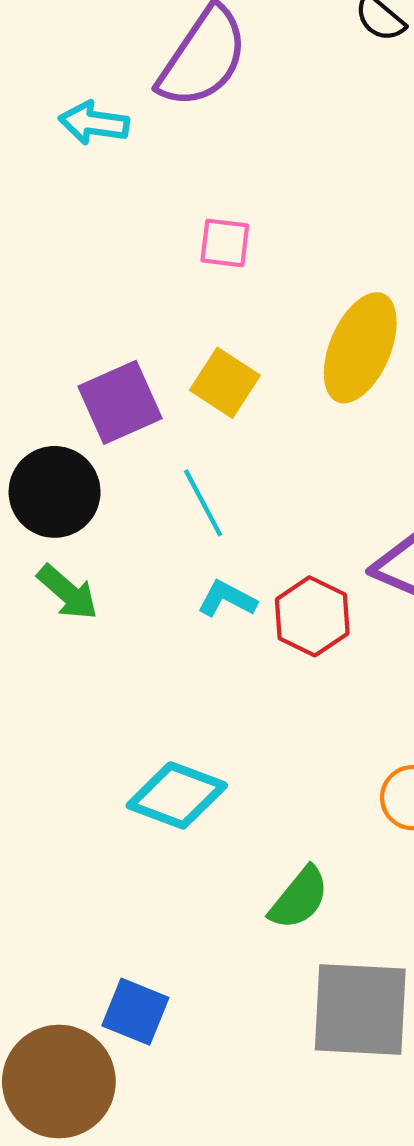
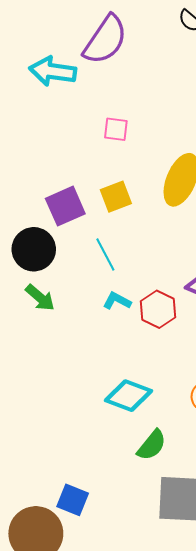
cyan arrow: (94, 123) -> (53, 71), size x1.4
yellow square: (225, 383) -> (116, 197), turned 36
cyan diamond: (177, 795) -> (129, 396), moved

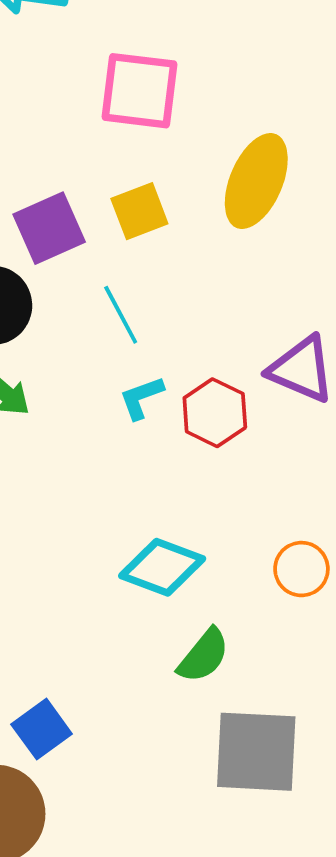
pink square: (116, 129) -> (139, 91), size x1.8
cyan L-shape: (117, 301) -> (141, 398), turned -48
blue square: (73, 500) -> (42, 729), moved, turned 32

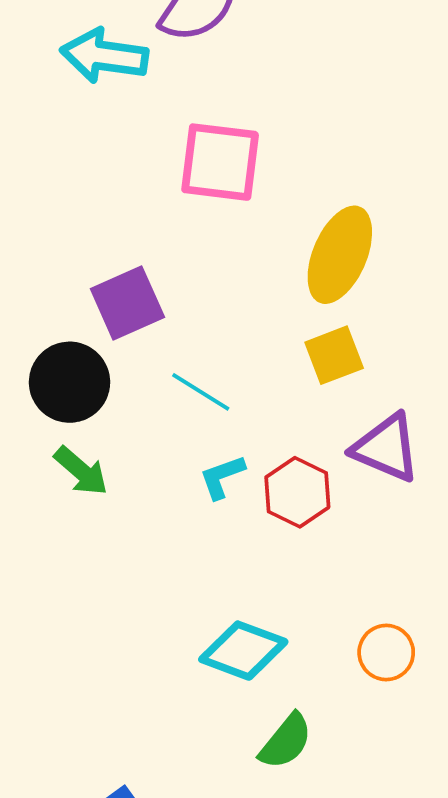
yellow square: (139, 211) -> (334, 355), moved
cyan line: (121, 315) -> (201, 392), turned -30

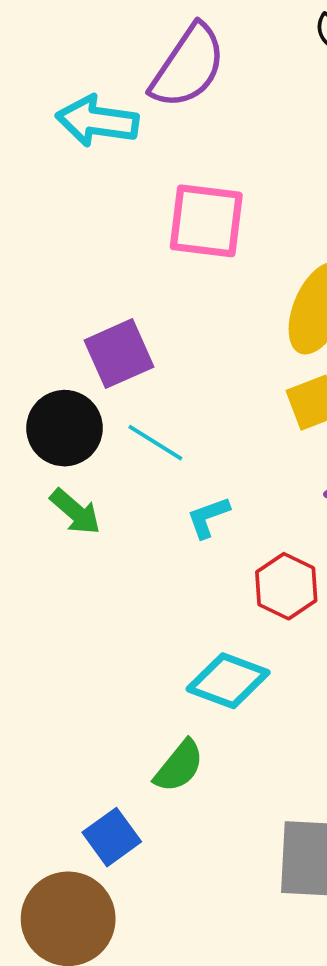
cyan line: (201, 392) -> (155, 443), moved
red hexagon: (297, 492) -> (286, 586), moved
green semicircle: (286, 741) -> (179, 766), moved

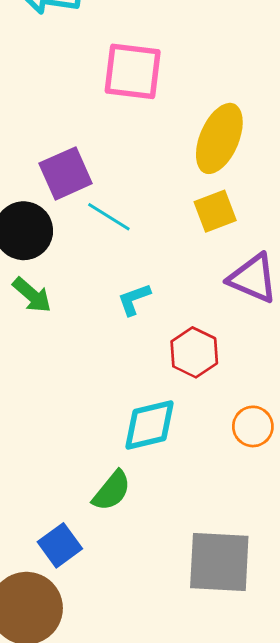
cyan line: (155, 443) -> (109, 217), moved
cyan diamond: (228, 681) -> (149, 425), turned -34

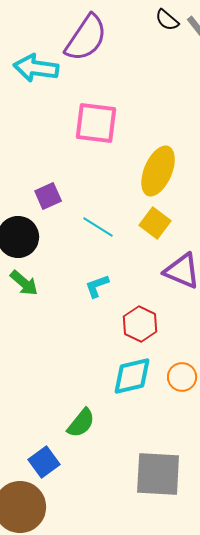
purple square: (66, 173) -> (48, 196), size x0.7
yellow square: (215, 211) -> (155, 223), turned -32
cyan line: (109, 217) -> (98, 227), moved
cyan diamond: (149, 425) -> (132, 376), moved

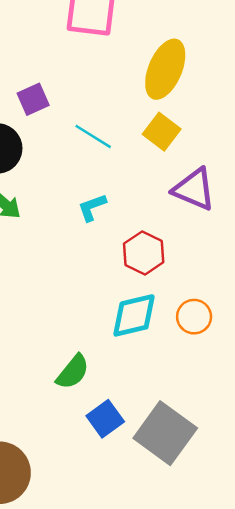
blue square: (44, 462) -> (105, 419), moved
gray square: (158, 474) -> (165, 433), turned 33

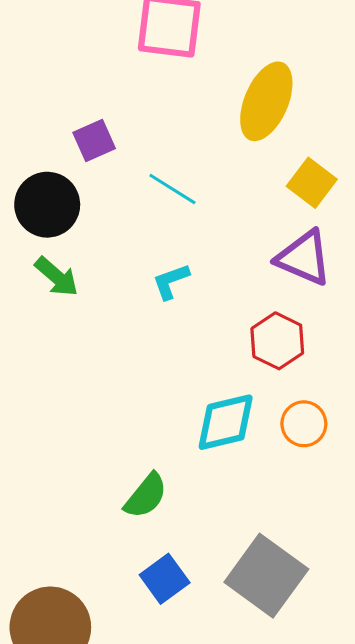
yellow square: (162, 132) -> (312, 183), moved
red hexagon: (144, 253) -> (277, 341), moved
blue square: (105, 419) -> (165, 579), moved

